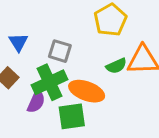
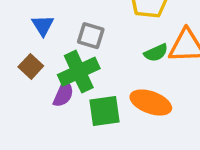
orange ellipse: (87, 91) -> (151, 102), moved

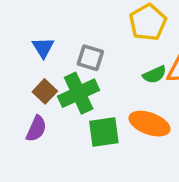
brown square: (31, 66) -> (45, 91), moved
purple semicircle: (63, 94) -> (36, 129), moved

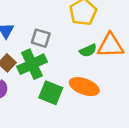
green square: (104, 132) -> (51, 93), turned 30

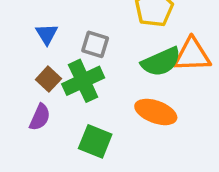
green semicircle: (88, 51) -> (161, 62), size x1.6
green square: (51, 93) -> (95, 141), moved

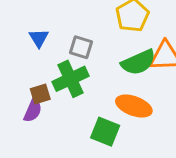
brown square: (48, 79) -> (40, 94), moved, turned 30
green square: (95, 141) -> (105, 132), moved

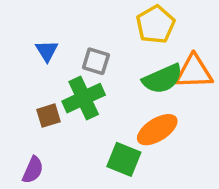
orange ellipse: (134, 106) -> (157, 130), turned -52
purple semicircle: (33, 111) -> (33, 170), moved

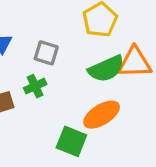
green cross: (84, 98) -> (35, 86), size x0.6

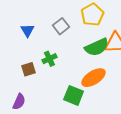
gray square: (46, 53) -> (61, 26), moved, turned 35

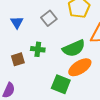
green semicircle: (97, 47) -> (74, 48), moved
green cross: (49, 59) -> (38, 49), turned 32

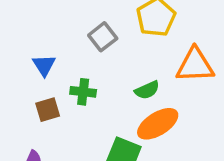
blue triangle: (17, 22) -> (44, 65), moved
green semicircle: (74, 48) -> (147, 90), size x0.6

